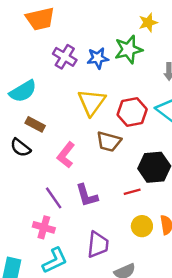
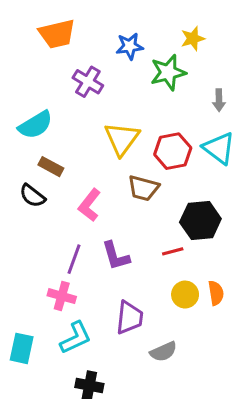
blue star: (98, 58) -> (130, 46), moved
purple line: (54, 198) -> (74, 259), turned 55

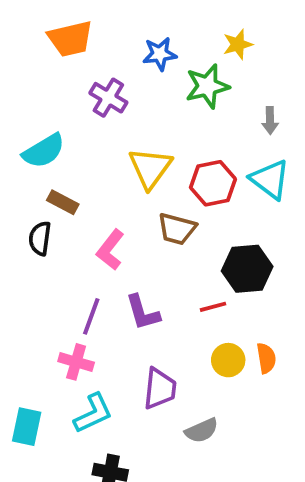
black semicircle: (32, 196) -> (40, 238), turned 60

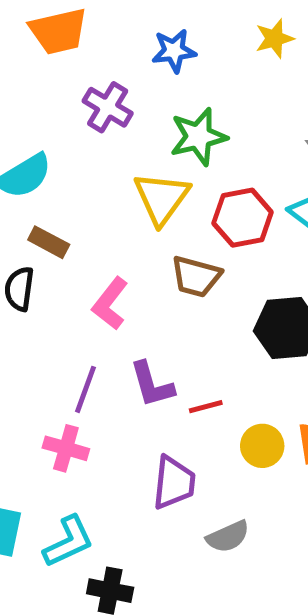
green star: (207, 86) -> (198, 137), moved
red line: (213, 307) -> (206, 407), moved
cyan L-shape: (93, 413) -> (68, 542), moved

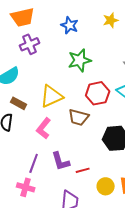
blue star: (174, 51) -> (70, 25), turned 30
purple cross: (108, 107) -> (30, 44), moved, turned 36
yellow triangle: (162, 198) -> (52, 96), moved, turned 30

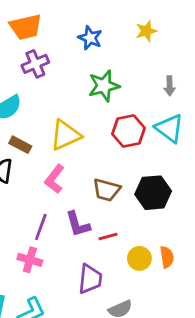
brown trapezoid: (79, 117) -> (107, 190), moved

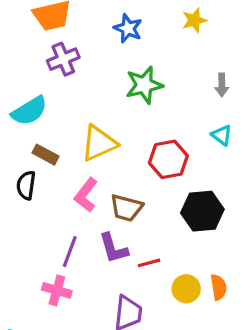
cyan triangle: (170, 128) -> (222, 135), size x0.6
red hexagon: (128, 131) -> (168, 159), moved
brown trapezoid: (107, 190) -> (126, 208), moved

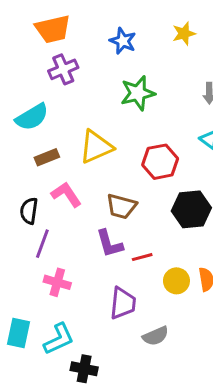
brown rectangle: (45, 155) -> (47, 157), turned -50
black semicircle: (26, 185) -> (29, 211), moved
pink L-shape: (86, 195) -> (66, 194), moved, turned 108
purple line: (70, 252) -> (42, 244), moved

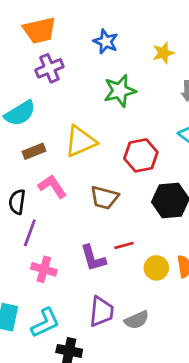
yellow star: (184, 34) -> (163, 53), moved
purple L-shape: (109, 244) -> (93, 258), moved
purple trapezoid: (123, 303) -> (101, 312), moved

